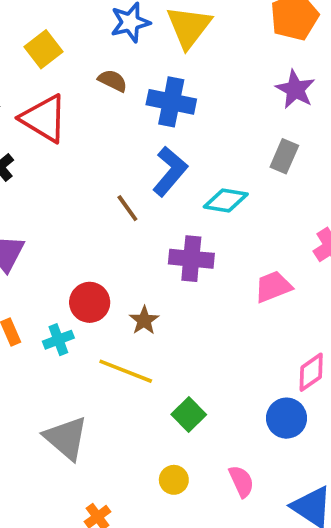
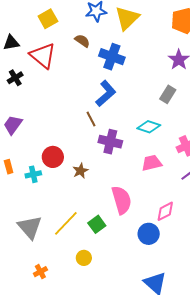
cyan diamond: (226, 200) -> (149, 127), moved
brown line: (127, 208) -> (91, 119), moved
yellow line: (126, 371) -> (66, 223), moved, turned -76
pink semicircle: (241, 481) -> (122, 200), moved, size x1.6

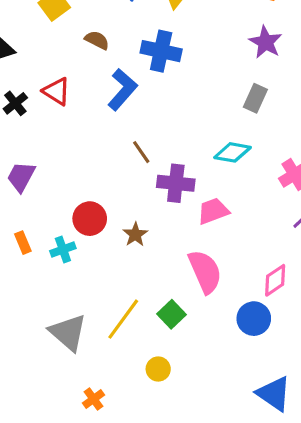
brown semicircle: (82, 41) -> (97, 40), moved
red triangle: (43, 56) -> (57, 91), moved, size x0.7
blue L-shape: (106, 93) -> (122, 89), moved
pink trapezoid: (152, 163) -> (213, 211), moved

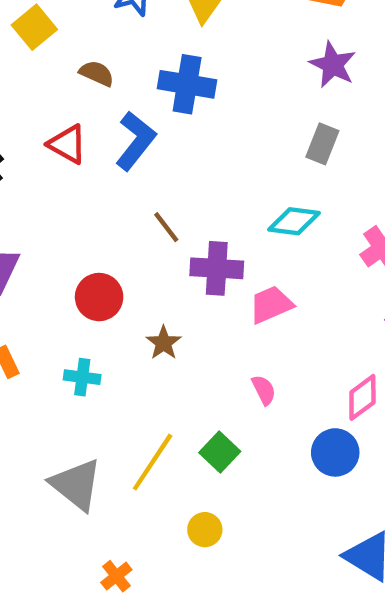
red triangle: (57, 91) -> (67, 144), moved
red circle: (90, 219) -> (99, 297), moved
cyan cross: (63, 250) -> (82, 377), moved, turned 30
pink semicircle: (205, 272) -> (264, 390), size x0.5

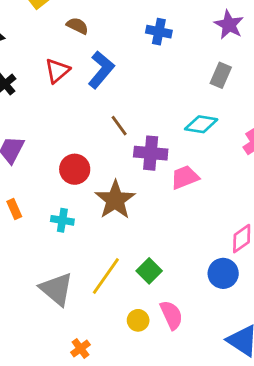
blue cross: (187, 84) -> (159, 32), moved, size x0.7
red triangle: (67, 144) -> (57, 71), turned 48
brown star: (164, 343) -> (115, 200), size x1.8
pink semicircle: (264, 390) -> (171, 315), moved, size x1.5

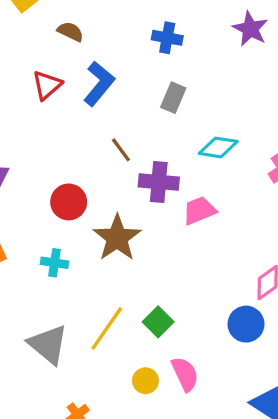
gray rectangle: (221, 75) -> (173, 98), moved

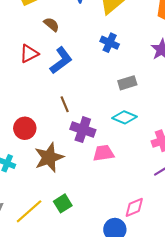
gray rectangle: (173, 98) -> (127, 83), moved, turned 36
green square: (158, 322) -> (63, 203), moved

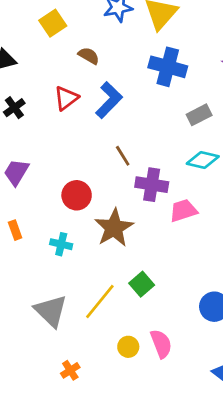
blue cross: (110, 43) -> (168, 67), size x1.5

